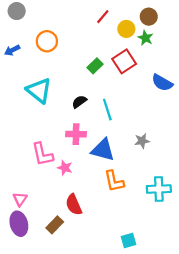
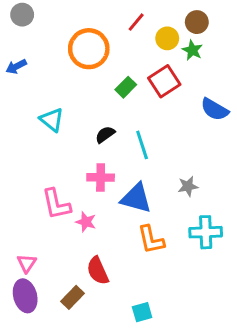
orange circle: (47, 41) -> (89, 49), moved, size x1.4
cyan triangle: (39, 90) -> (52, 120), size x0.7
cyan cross: (159, 189) -> (206, 232), moved
cyan square: (129, 240) -> (142, 312), moved

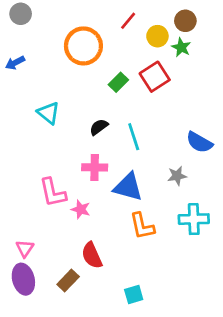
blue semicircle: (215, 109) -> (199, 142), moved

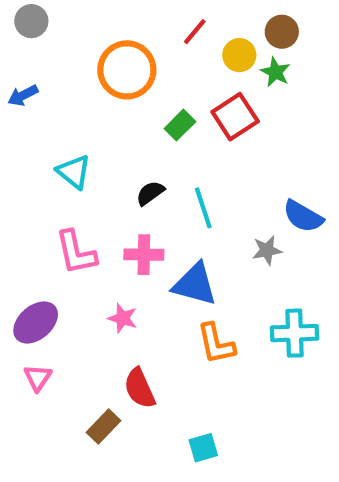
gray star: (177, 176) -> (267, 250), moved
pink L-shape: (53, 193) -> (76, 252), moved
purple ellipse: (23, 279) -> (36, 322), moved, turned 64

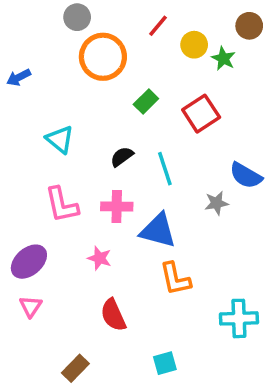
gray circle: (31, 21) -> (77, 17), moved
brown circle: (282, 32) -> (249, 26), moved
red square: (235, 117) -> (201, 114), moved
cyan cross: (295, 333) -> (239, 318), moved
brown rectangle: (104, 426) -> (75, 368), moved

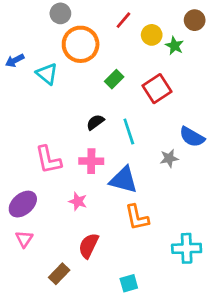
cyan triangle: (60, 139) -> (47, 74), moved
red semicircle: (113, 315) -> (89, 246), turned 50
brown rectangle: (75, 368) -> (59, 274), moved

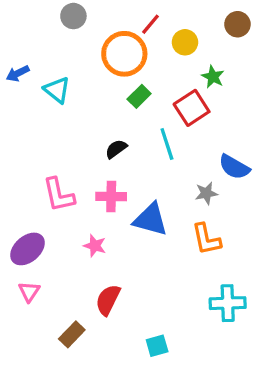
orange circle: (81, 44) -> (124, 54), moved
green star: (174, 46) -> (213, 77), moved
cyan line: (129, 132) -> (167, 144), moved
orange L-shape: (137, 217) -> (206, 239), moved

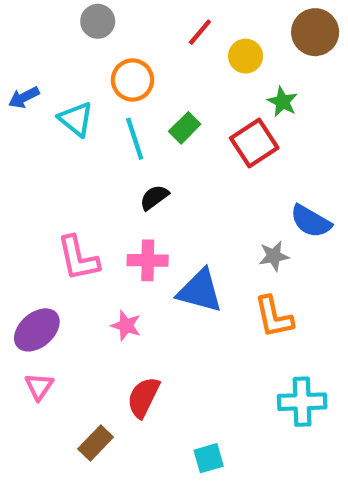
brown circle: (237, 24) -> (315, 32), size x1.4
orange circle: (124, 54) -> (133, 80), moved, size x0.7
cyan line: (167, 144) -> (135, 139), moved

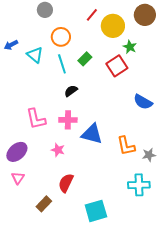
yellow circle: (246, 56) -> (113, 26), size x1.5
gray star: (274, 256) -> (149, 155), moved
cyan square: (209, 458) -> (96, 211), size x1.6

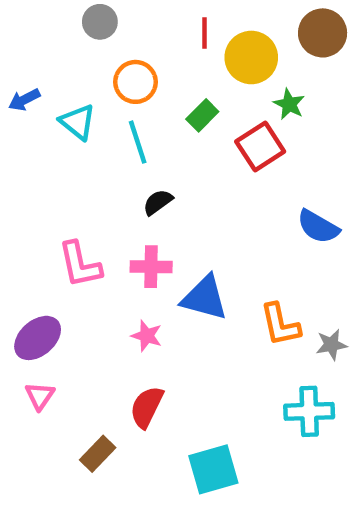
red line: (92, 15) -> (205, 33), turned -40
green rectangle: (85, 59) -> (202, 115), moved
pink star: (58, 150) -> (147, 336), moved

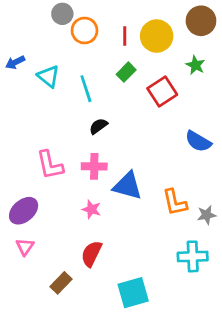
red line: (205, 33) -> (125, 36), moved
orange circle: (135, 82) -> (85, 30), moved
green star: (289, 104) -> (195, 65), moved

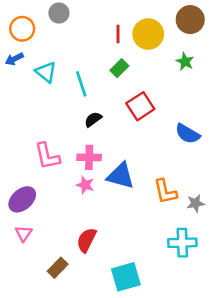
orange circle: (85, 30) -> (22, 29), moved
red square: (162, 91) -> (140, 106), moved
pink star: (91, 209) -> (85, 185), moved

